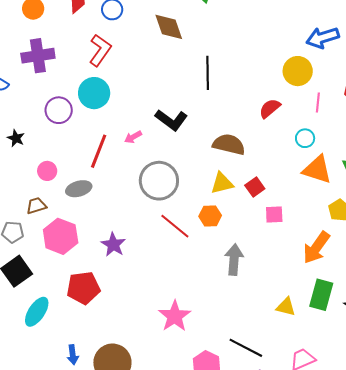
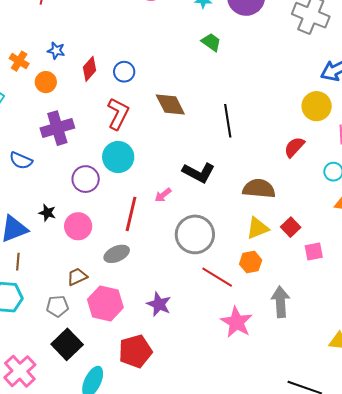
brown diamond: (169, 27) -> (170, 104), moved
pink circle: (47, 171) -> (78, 226), moved, size x1.4
pink star: (175, 316) -> (237, 322), moved

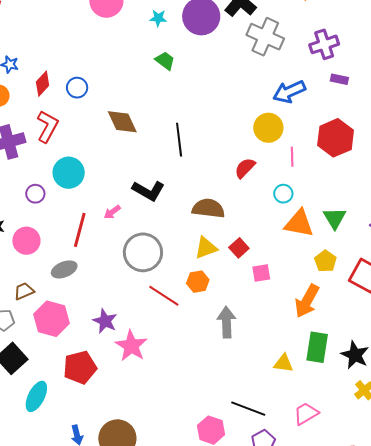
red L-shape: (118, 114) -> (47, 126), moved
purple circle: (86, 179) -> (35, 194), size x0.7
pink star: (237, 322) -> (131, 346), moved

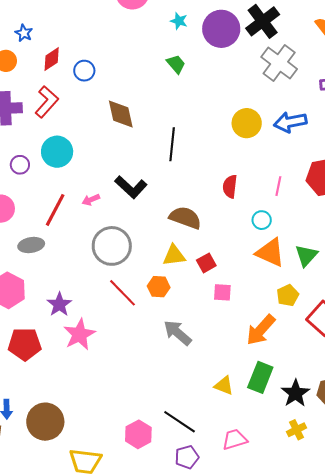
yellow circle: (268, 128) -> (247, 123), moved
red semicircle: (245, 168) -> (230, 186), turned -50
gray arrow: (227, 322) -> (178, 333), turned -60

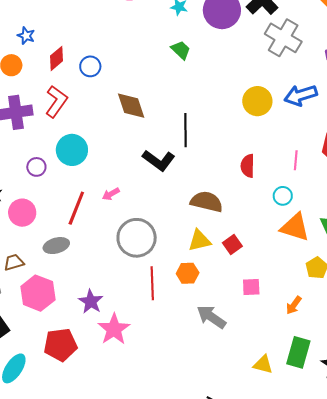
black L-shape: (131, 187) -> (159, 160), moved
pink square: (222, 292) -> (251, 287), moved
red line: (122, 293) -> (152, 283), turned 48
orange arrow: (261, 330) -> (294, 305), size x0.6

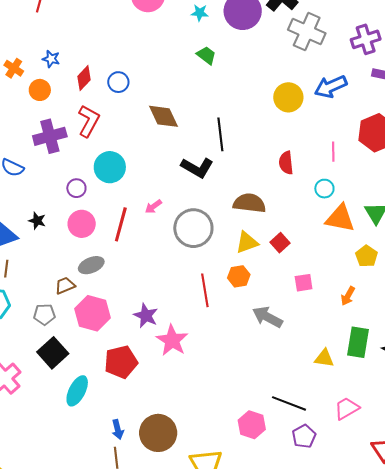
pink circle: (22, 213) -> (82, 224), moved
gray circle: (137, 238) -> (193, 228), moved
gray ellipse: (56, 246) -> (91, 265), moved

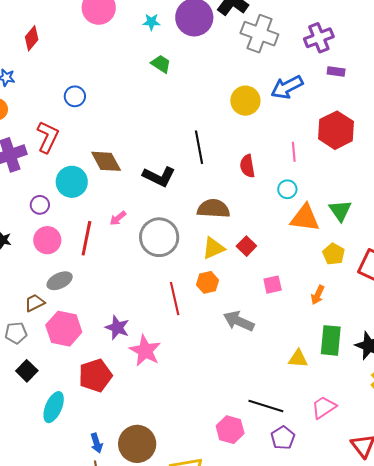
red diamond: (84, 78) -> (32, 38), moved
brown diamond: (164, 116) -> (106, 161), moved
black line: (220, 134) -> (199, 147), moved
black square: (53, 353) -> (27, 371), size x0.7

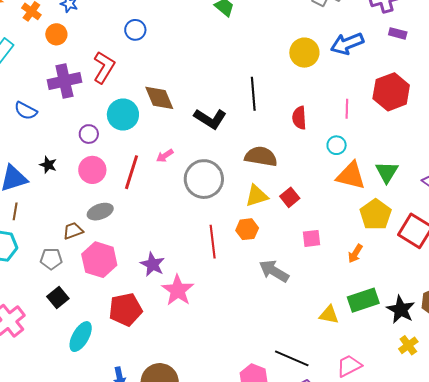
yellow pentagon: (334, 254) -> (376, 215), size x1.4
green rectangle: (331, 340) -> (363, 300), turned 60

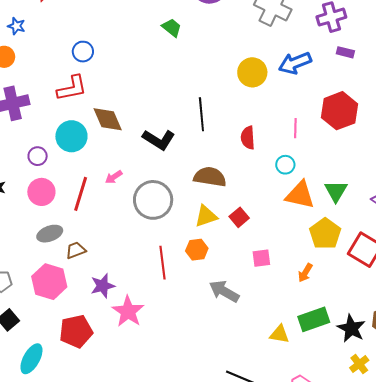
red L-shape: (104, 67) -> (72, 88), moved, turned 48
brown trapezoid: (73, 231) -> (76, 250), moved
purple star: (153, 264) -> (103, 286), turned 30

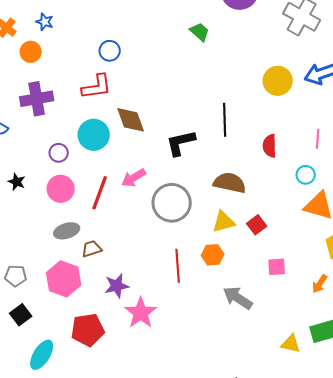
black L-shape: (159, 140) -> (181, 143), turned 132
pink arrow: (114, 177) -> (134, 178), size x1.4

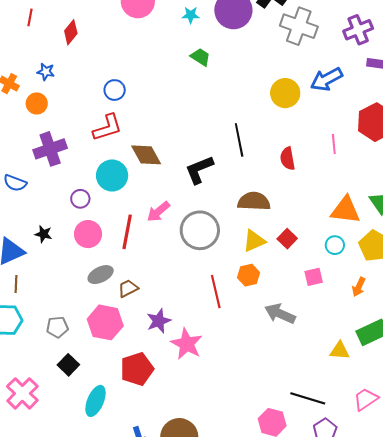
cyan circle: (306, 175) -> (335, 245), moved

